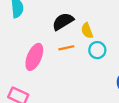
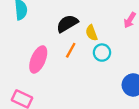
orange line: (66, 48) -> (71, 50), turned -49

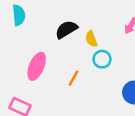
orange line: (71, 50) -> (73, 78), moved

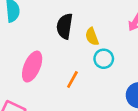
black semicircle: (66, 29) -> (65, 26), turned -50

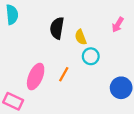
pink ellipse: (32, 67) -> (36, 77), moved

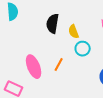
pink ellipse: (36, 77) -> (34, 67), turned -45

